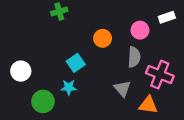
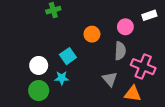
white circle: (21, 71) -> (39, 65), moved

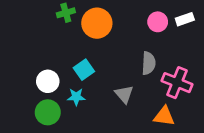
pink circle: (125, 27) -> (158, 22), moved
orange circle: (92, 34) -> (97, 23), moved, size x1.5
gray triangle: (110, 79) -> (124, 94), moved

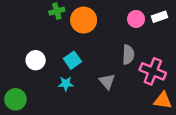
white circle: (48, 81) -> (36, 60), moved
green circle: (48, 112) -> (15, 99), moved
orange triangle: (164, 116) -> (163, 100), moved

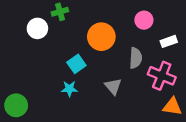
white rectangle: (159, 17) -> (169, 41), moved
orange circle: (84, 20) -> (101, 37), moved
white circle: (36, 60) -> (37, 28), moved

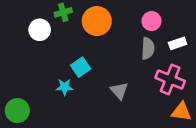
orange circle: (101, 37) -> (97, 21), moved
gray semicircle: (136, 58) -> (148, 48), moved
cyan star: (69, 89) -> (64, 87), moved

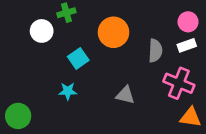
orange circle: (97, 21) -> (114, 32), moved
pink circle: (151, 21) -> (188, 22), moved
cyan square: (81, 67) -> (78, 58), moved
gray triangle: (119, 91) -> (125, 95), turned -36

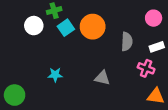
white rectangle: (187, 45) -> (157, 47), moved
cyan square: (78, 58) -> (66, 28), moved
pink cross: (179, 83) -> (146, 68), size x0.7

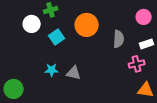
cyan square: (66, 28) -> (57, 37), moved
pink cross: (146, 68) -> (137, 64), turned -35
gray triangle: (102, 78) -> (74, 73), moved

